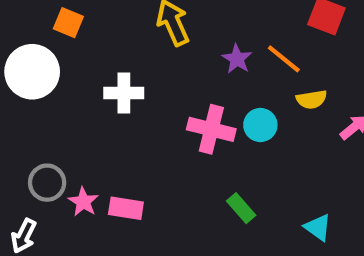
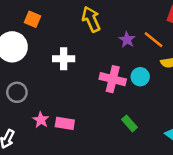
gray circle: (47, 183) -> (17, 92), moved

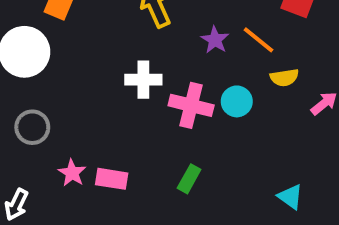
white cross: (64, 59) -> (143, 80), moved
green rectangle: (129, 123) -> (189, 179), moved, turned 70

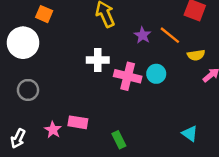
yellow semicircle: (284, 78) -> (196, 55), moved
pink star: (72, 173) -> (53, 130), moved
green rectangle: (189, 179) -> (119, 140), moved, turned -56

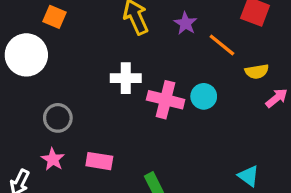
purple star: (143, 35) -> (185, 23), moved
gray circle: (28, 90) -> (58, 118), moved
pink star: (53, 130) -> (53, 159), moved

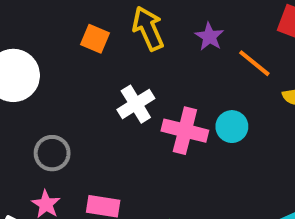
orange square: (55, 17) -> (95, 39), moved
white cross: (126, 78) -> (136, 104), turned -32

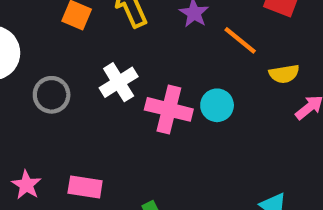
gray circle: (52, 153) -> (52, 95), moved

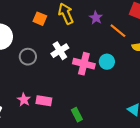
pink star: (26, 185) -> (24, 100), moved

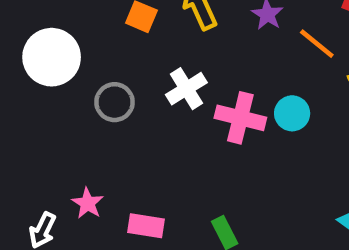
pink star: (24, 100) -> (88, 203), moved
pink rectangle: (44, 101) -> (146, 226), moved

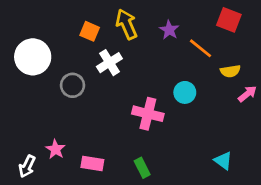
white cross: (186, 89) -> (109, 63), moved
pink cross: (240, 118) -> (148, 114), moved

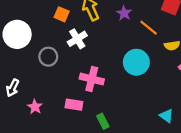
cyan circle: (185, 92) -> (136, 62), size x1.5
pink cross: (148, 114) -> (92, 79), moved
pink rectangle: (92, 163) -> (74, 105), moved
white arrow: (27, 166) -> (13, 88), moved

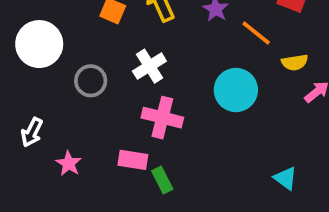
white cross: (77, 39) -> (149, 66), moved
green rectangle: (103, 121) -> (162, 180), moved

